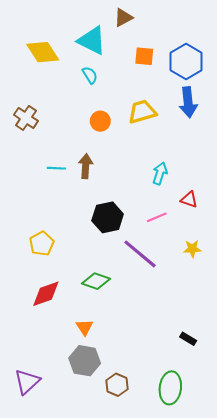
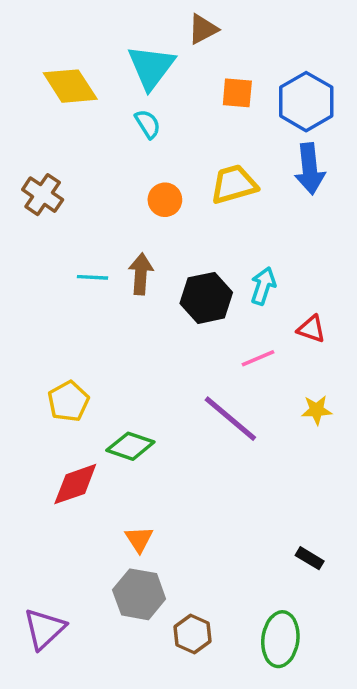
cyan triangle: (92, 41) -> (151, 67), turned 40
black hexagon: (108, 217) -> (206, 298), moved
green diamond: (96, 281) -> (130, 446), moved

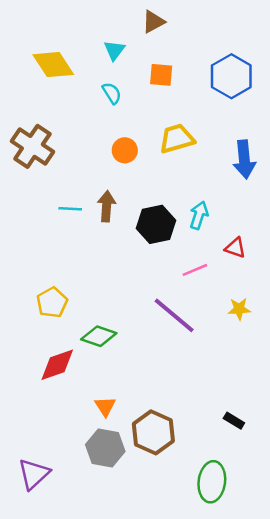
cyan triangle: (151, 67) -> (114, 50), size x0.6
orange square: (237, 93) -> (161, 75), moved
blue arrow: (310, 169) -> (244, 159), moved
brown cross: (43, 195) -> (32, 146), size x1.4
brown hexagon: (192, 634) -> (153, 432), moved, size x1.5

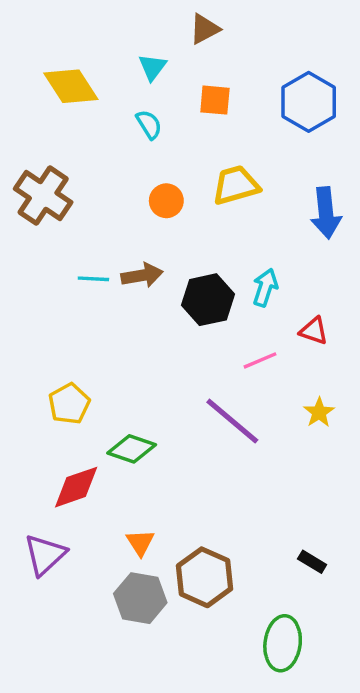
brown arrow: (107, 206) -> (142, 275), turned 76
yellow star: (239, 309) -> (319, 412), turned -30
purple triangle: (34, 474) -> (45, 555), moved

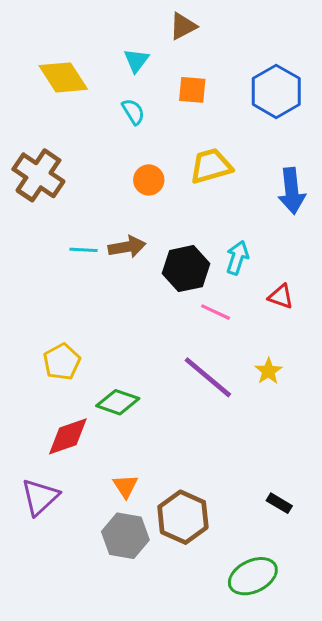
pink line: (260, 360) -> (216, 312), moved, turned 48
yellow star: (319, 412) -> (268, 371), moved
green ellipse: (283, 643) -> (253, 576), turned 57

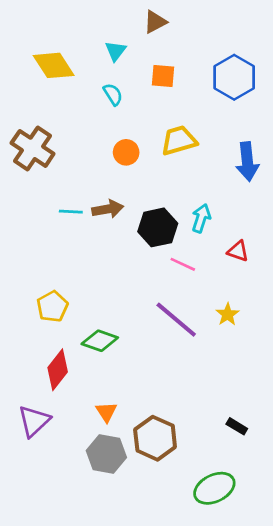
red diamond: (68, 436) -> (58, 370), turned -33

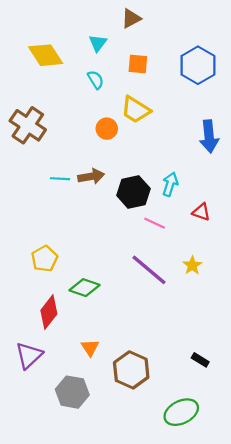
yellow trapezoid: (179, 140) -> (136, 110), moved, turned -132
gray hexagon: (106, 454) -> (72, 392), moved

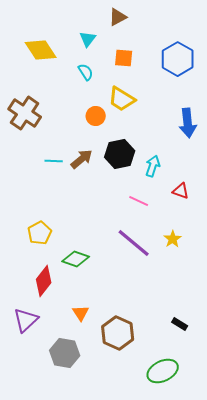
brown arrow: (91, 176) -> (82, 159), turned -30
black hexagon: (133, 192) -> (120, 154), moved

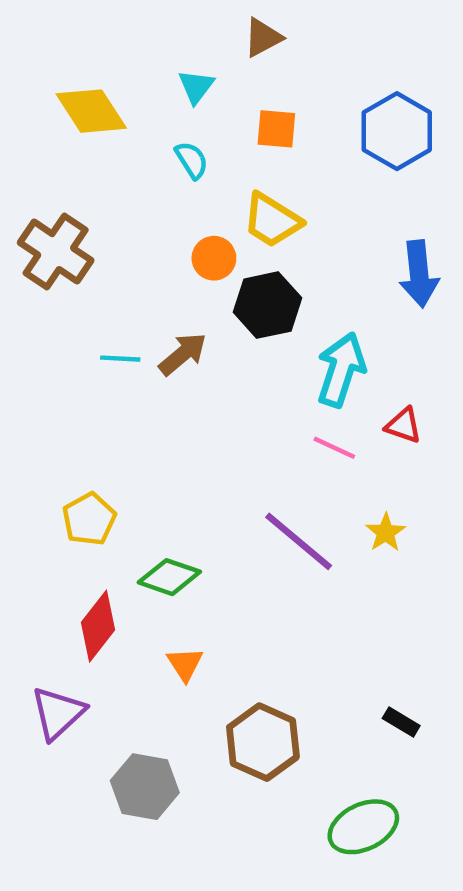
black hexagon: (120, 154) -> (267, 305), moved
cyan arrow: (153, 166) -> (341, 370), size x1.5
pink line: (139, 201) -> (334, 448), moved
orange triangle: (81, 313) -> (185, 664), moved

